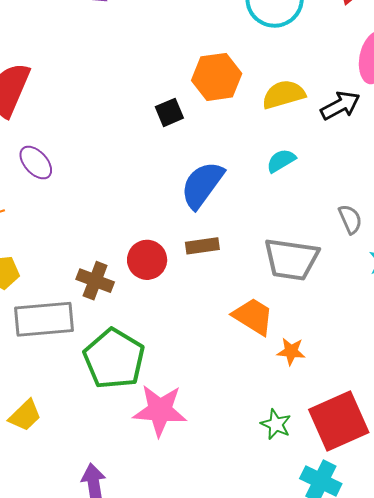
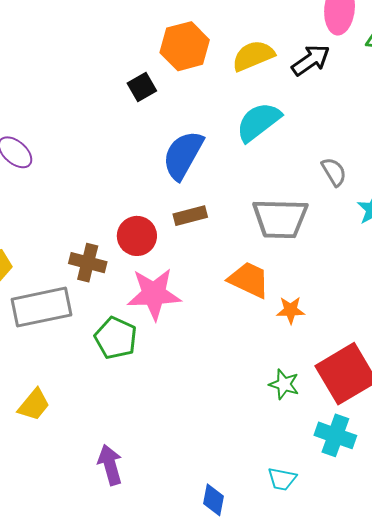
cyan semicircle: (281, 161) -> (258, 122), size x1.6
green pentagon: (114, 359) -> (116, 338), size x0.7
pink star: (160, 410) -> (154, 294), moved

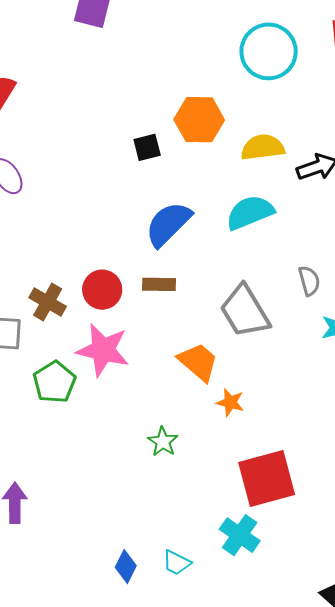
gray trapezoid: (280, 219) -> (245, 311), turned 42
green star: (284, 384) -> (163, 442), moved
blue diamond: (213, 500) -> (126, 567), moved

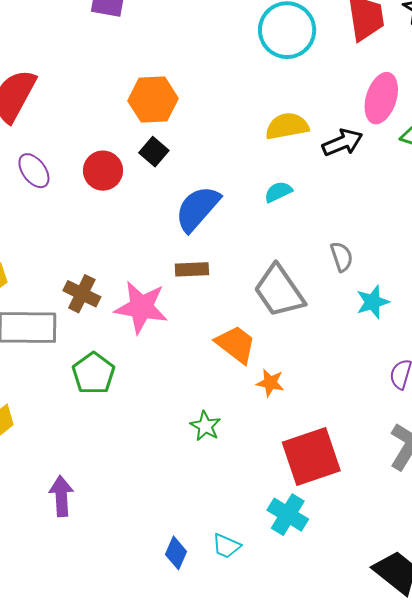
orange hexagon: (199, 120) -> (153, 100), moved
black square: (147, 147) -> (154, 152), moved, turned -32
cyan semicircle: (250, 212) -> (278, 192), size x0.6
red circle: (102, 290) -> (103, 171), moved
pink star: (103, 350) -> (141, 307), moved

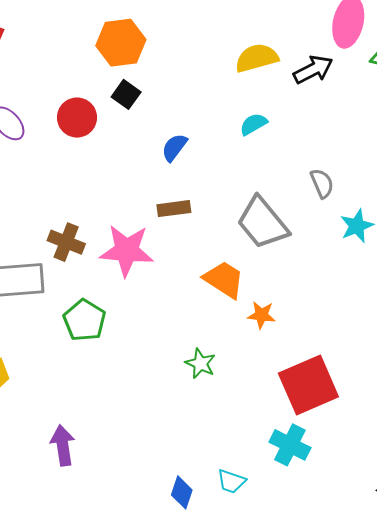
blue semicircle: (197, 209) -> (174, 147), size x0.6

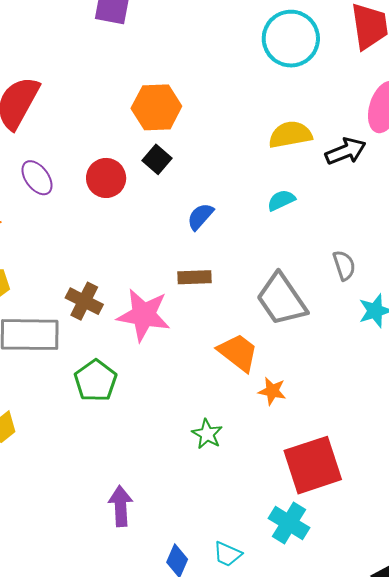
purple arrow: (63, 445) -> (121, 506), moved

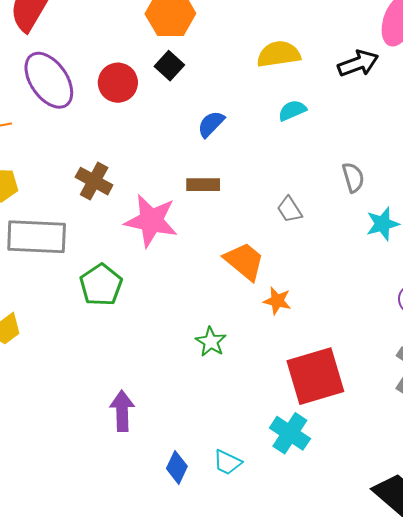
yellow semicircle: (290, 135) -> (279, 54), moved
purple ellipse: (37, 178) -> (49, 80), size x1.6
gray trapezoid: (282, 299) -> (289, 209), size x0.5
brown cross: (84, 301) -> (94, 181), moved

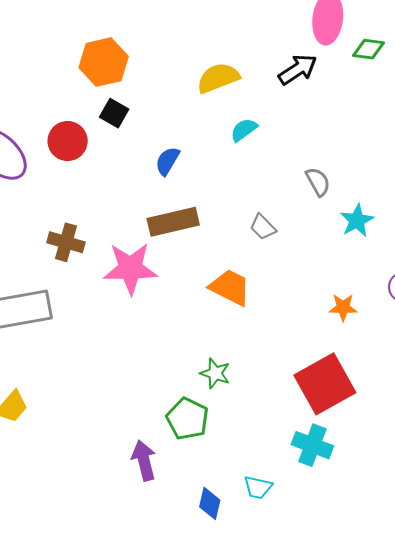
brown rectangle: (203, 185) -> (173, 222), size x1.5
green pentagon: (101, 285) -> (187, 419), moved
orange star: (277, 301) -> (343, 307), moved

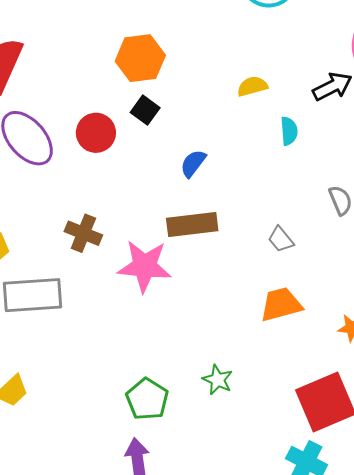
yellow semicircle: (218, 78) -> (252, 86), size x0.7
cyan semicircle: (244, 130) -> (289, 131), moved, turned 116
orange trapezoid: (230, 287) -> (281, 304), moved, turned -48
green pentagon: (187, 419) -> (147, 399), moved

